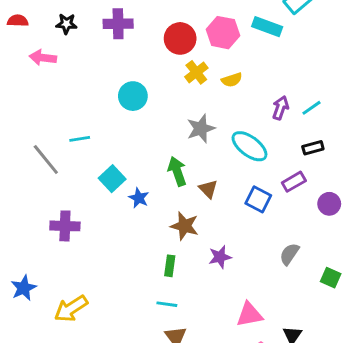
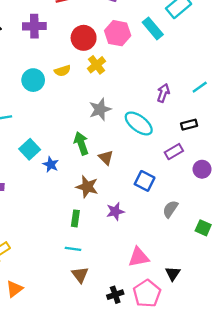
cyan rectangle: (267, 27) -> (153, 28), turned 30
yellow semicircle: (232, 80) -> (62, 71), moved
cyan circle: (133, 96) -> (33, 80), moved
cyan line: (312, 108) -> (200, 87), moved
blue square: (258, 199) -> (145, 181), moved

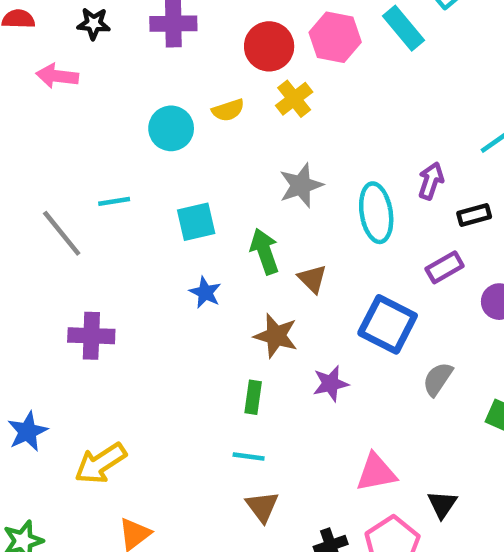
purple arrow: (163, 93) -> (431, 181), moved
cyan ellipse: (139, 123) -> (376, 213), turned 44
cyan square: (30, 149) -> (196, 222), moved, turned 30
blue square: (145, 181) -> (388, 324), size x1.4

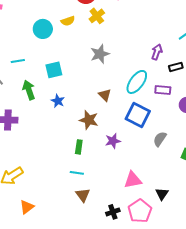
cyan ellipse: (376, 213) -> (137, 82), moved, turned 45
green arrow: (265, 251) -> (29, 90), moved
purple rectangle: (445, 267) -> (163, 90), turned 35

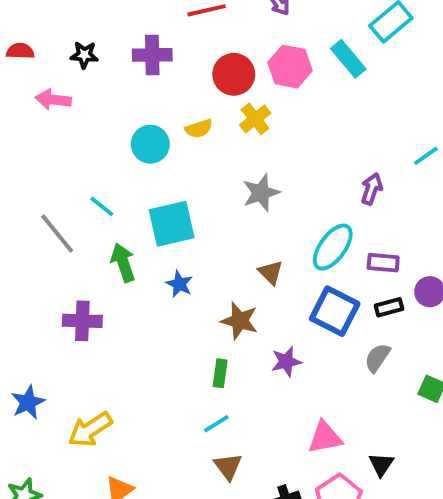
cyan line: (18, 61) -> (102, 206), turned 48
black rectangle: (176, 67) -> (389, 307), moved
cyan square: (54, 70) -> (172, 224), size x1.4
cyan line: (77, 173) -> (216, 424), turned -40

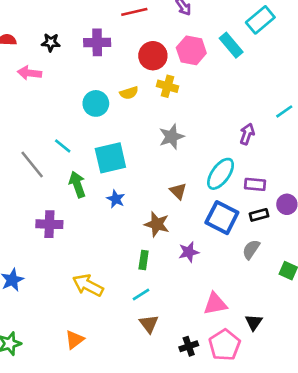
yellow cross: (255, 119) -> (167, 86), turned -36
yellow arrow: (90, 430) -> (88, 285), moved, turned 60

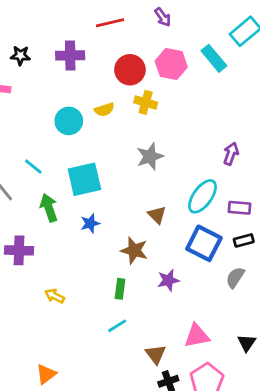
blue star: (116, 199) -> (90, 223), turned 30
yellow arrow: (88, 285) -> (55, 296), moved, size x0.6
black triangle: (254, 322) -> (247, 343), moved
brown triangle: (149, 324) -> (156, 354), moved

